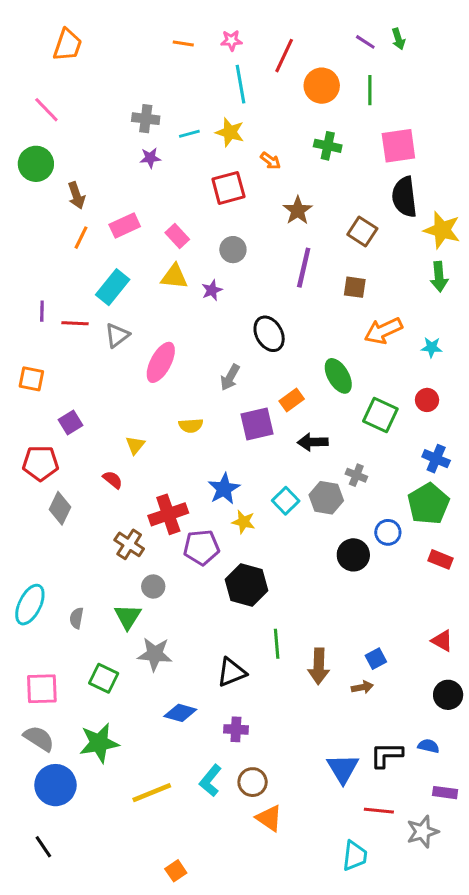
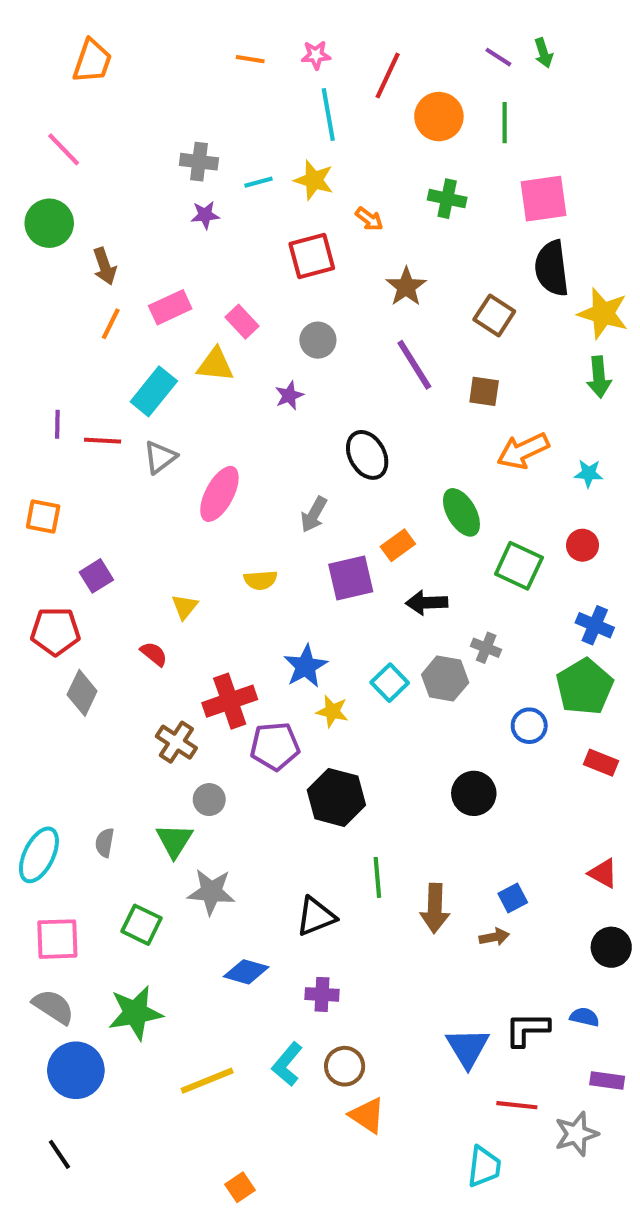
purple line: (304, 268) -> (414, 365), turned -45
yellow triangle: (174, 277) -> (215, 365), moved
black circle: (353, 555) -> (474, 793), moved
cyan ellipse: (30, 605) -> (39, 855), moved

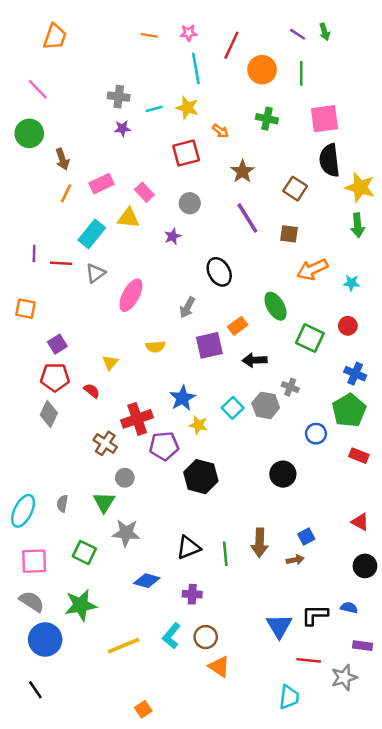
red pentagon: (55, 631) -> (55, 377), moved
green line: (377, 877) -> (225, 554), moved

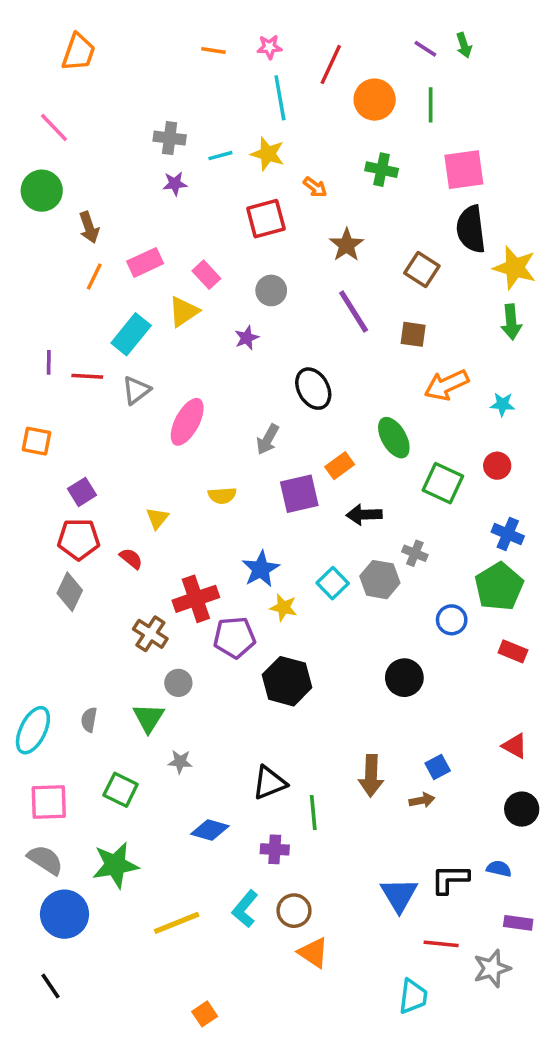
yellow triangle: (128, 218) -> (184, 312), turned -40
gray star: (126, 533) -> (180, 762), size x0.6
green line: (225, 554) -> (313, 813), moved

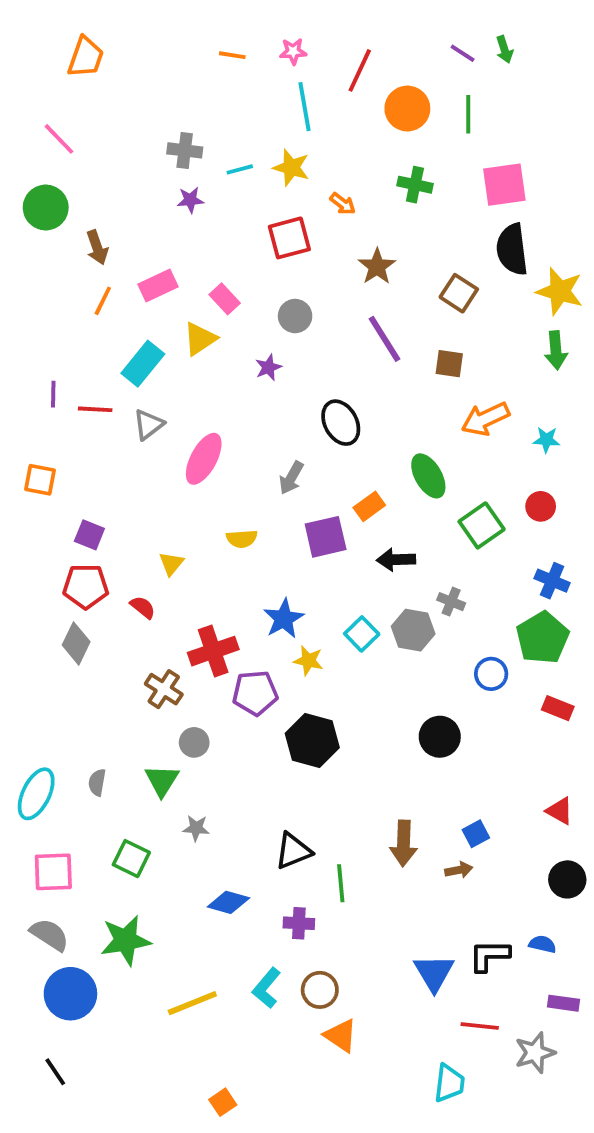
green square: (443, 483) -> (482, 525), turned 30
purple square: (82, 492) -> (89, 535), turned -36

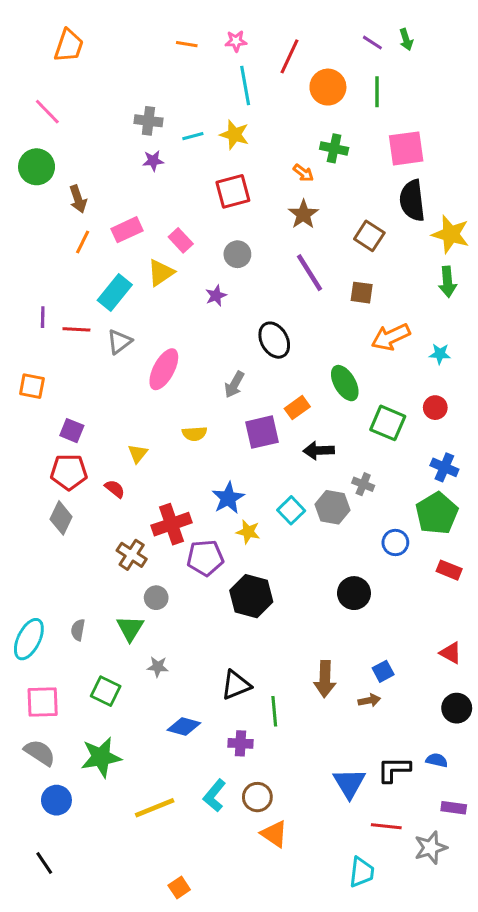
orange arrow: (343, 204) -> (303, 173), moved
green square: (482, 525) -> (388, 423), turned -32
blue circle: (70, 994) -> (56, 800), size x0.7

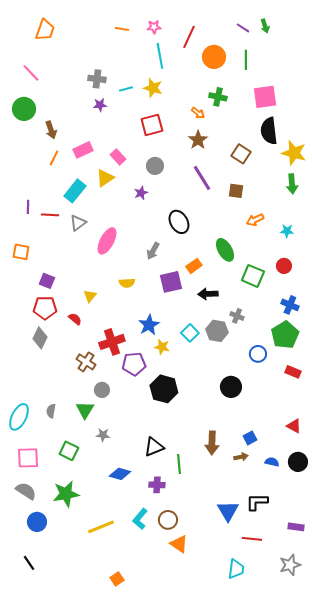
orange arrow: (391, 337) -> (255, 220), size x0.7
blue semicircle: (437, 760) -> (272, 462), moved
gray star: (431, 848) -> (290, 565), moved

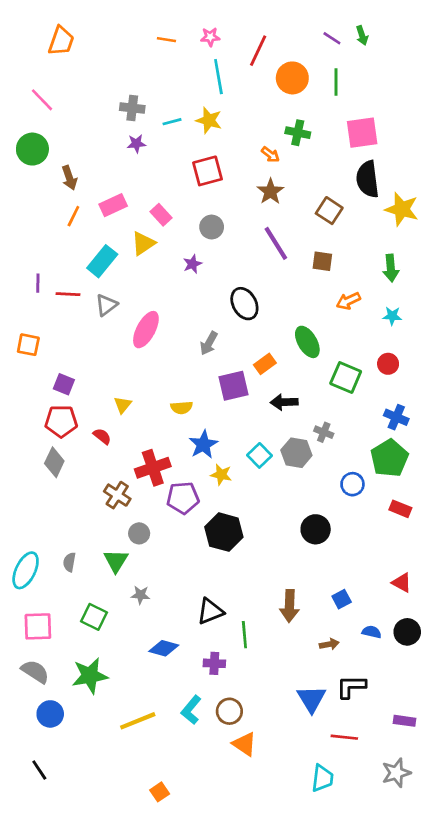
green arrow: (292, 184) -> (391, 268), moved
yellow semicircle: (127, 283) -> (182, 408), moved
brown arrow: (241, 457) -> (329, 644), moved

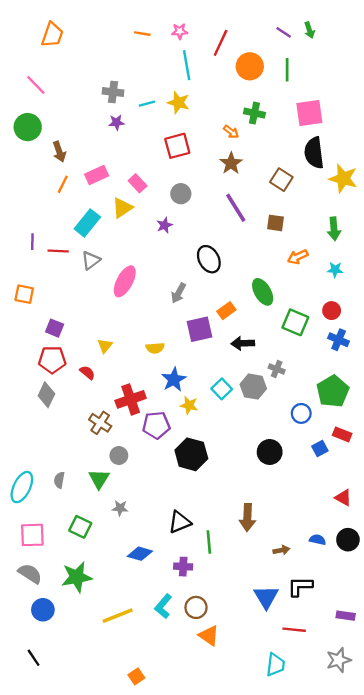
blue cross: (396, 417) -> (339, 340), moved
blue square: (342, 599) -> (320, 448), moved

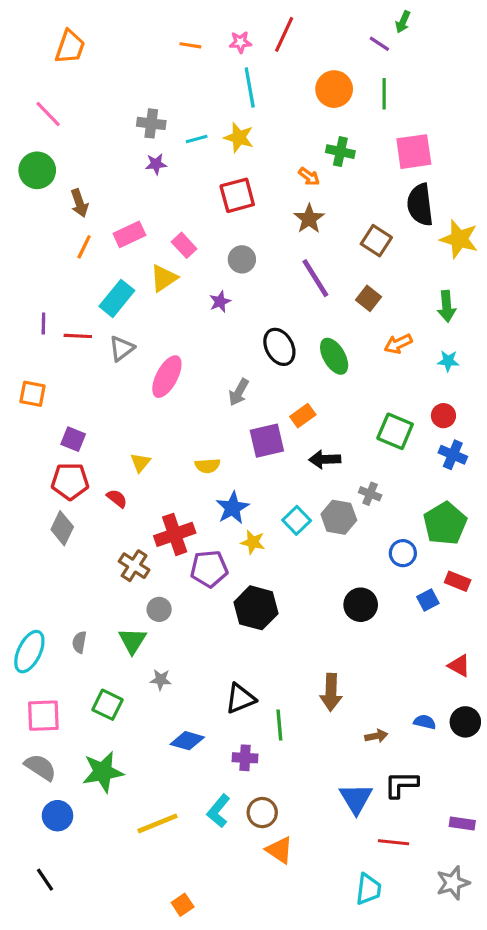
green arrow: (309, 30) -> (403, 22), moved, turned 42
red line: (221, 43) -> (284, 34), moved
brown square: (275, 223) -> (368, 298), turned 30
green ellipse: (263, 292) -> (334, 356), moved

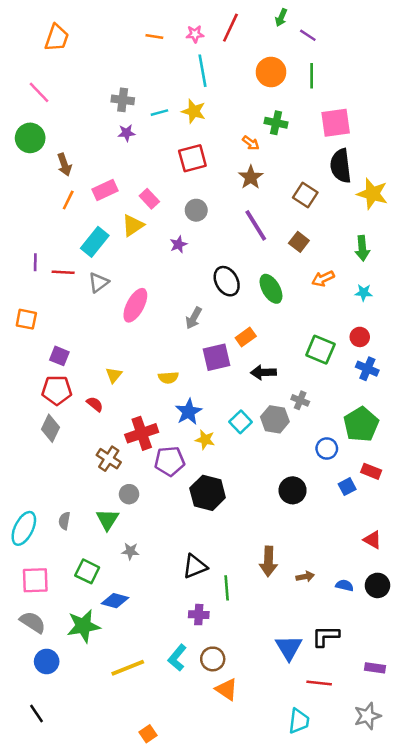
green arrow: (403, 22) -> (281, 17), moved
brown arrow: (376, 736) -> (305, 577), moved
blue diamond: (187, 741) -> (115, 601), moved

